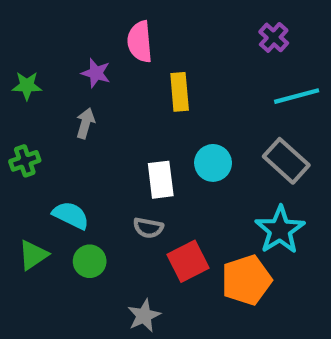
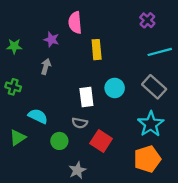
green cross: (25, 161) -> (13, 87), turned 35
green circle: (90, 261) -> (59, 141), moved
red square: (188, 261) -> (101, 141), turned -30
orange pentagon: (246, 280) -> (147, 159), moved

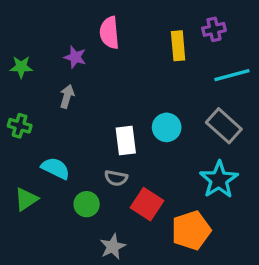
purple cross: (147, 20) -> (214, 29), turned 35
yellow rectangle: (97, 50) -> (178, 46), moved
orange pentagon: (147, 159) -> (191, 230), moved

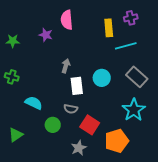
cyan line: (232, 75) -> (126, 46), moved
gray arrow: (67, 96) -> (66, 66), moved
green triangle: (26, 199) -> (16, 135), moved
gray star: (113, 247) -> (79, 148), moved

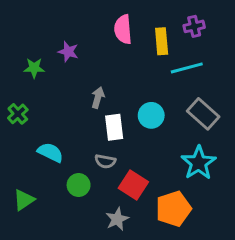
pink semicircle: (67, 20) -> (123, 29), moved
green star: (13, 41) -> (34, 68), moved
green cross: (12, 77) -> (18, 114), turned 32

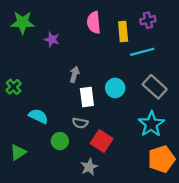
green star: (34, 68) -> (23, 22), moved, size x1.5
orange pentagon: (173, 209) -> (161, 159), moved

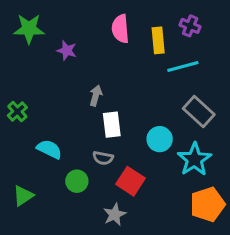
purple cross: (148, 20) -> (190, 26), turned 35
cyan circle: (115, 88) -> (160, 139), moved

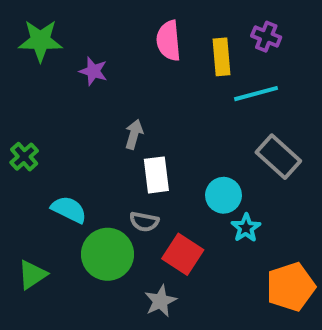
cyan star: (194, 159) -> (246, 228), moved, size x0.6
green circle: (77, 181) -> (108, 254), size x1.6

